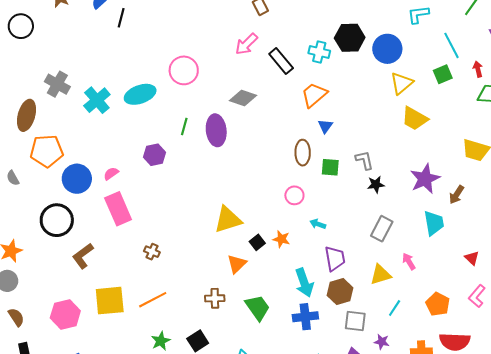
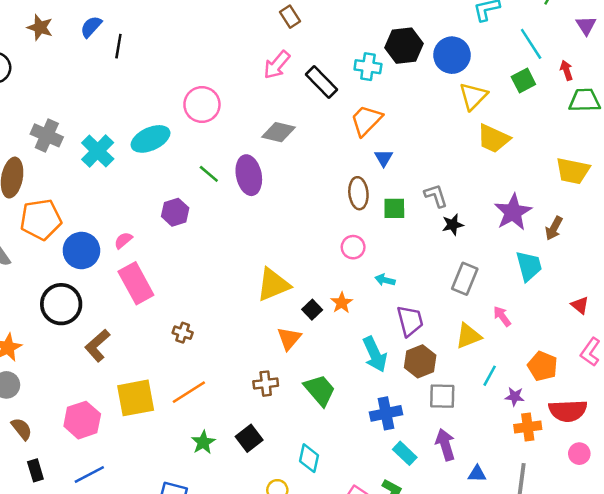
green line: (184, 126) -> (209, 174), turned -60
orange star: (281, 239) -> (342, 303), turned 30
blue cross: (305, 317) -> (386, 413), moved
purple star: (382, 342) -> (515, 397), moved

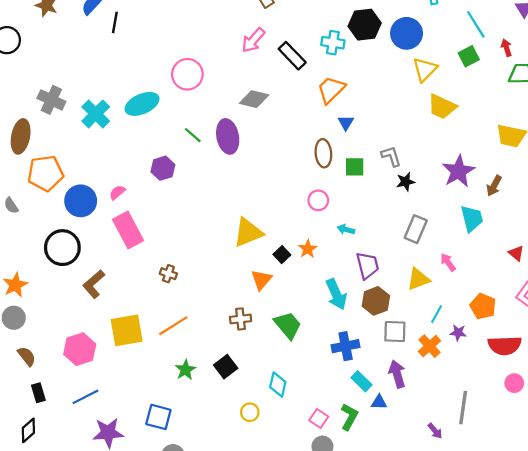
orange cross: (528, 427) -> (429, 346), moved, turned -35
blue triangle: (477, 474) -> (379, 402), moved

